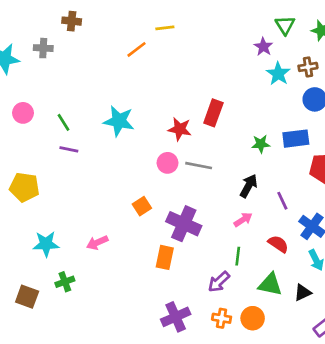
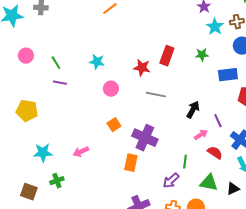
cyan star: (119, 121) -> (97, 62), size x0.7
green star: (261, 144) -> (202, 55), moved
pink circle: (168, 163) -> (111, 89), moved
pink arrow: (243, 220) -> (201, 135), moved

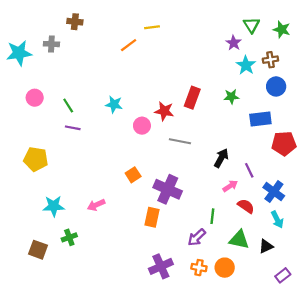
pink circle: (111, 89) -> (142, 126), moved

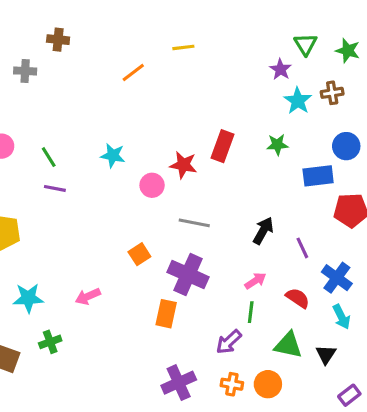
yellow line: (152, 27) -> (183, 47), moved
blue circle: (276, 86) -> (346, 146), moved
gray line: (180, 141) -> (194, 223), moved
pink arrow: (230, 186) -> (255, 281), moved
black triangle: (266, 246) -> (326, 354), turned -32

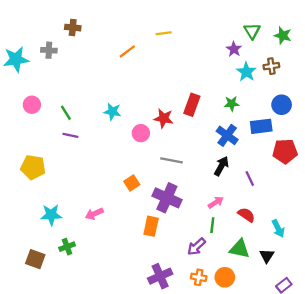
blue cross: (337, 278) -> (227, 135), moved

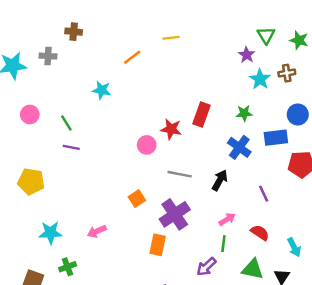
cyan star: (112, 112) -> (102, 90), moved
black arrow: (221, 166) -> (220, 180), moved
purple cross: (167, 198) -> (175, 214), turned 32

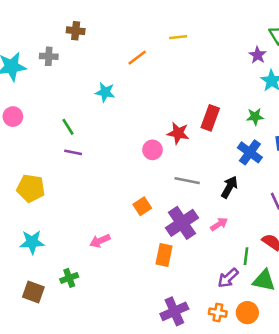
pink circle: (30, 114) -> (13, 117), moved
pink arrow: (227, 219) -> (219, 224), moved
cyan star: (50, 233) -> (32, 242), moved
green line: (223, 244) -> (246, 256), moved
purple arrow: (206, 267) -> (228, 278), moved

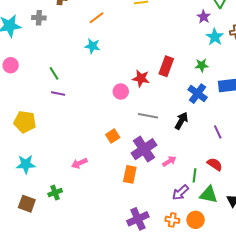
orange line: (137, 58) -> (97, 18), moved
cyan star: (105, 92) -> (92, 46), moved
pink arrow: (219, 224) -> (169, 161), moved

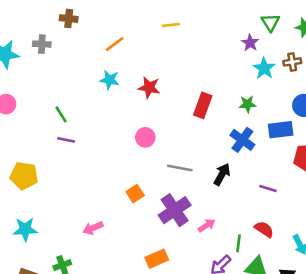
red star: (141, 78) -> (149, 88), moved
purple line: (218, 132) -> (268, 188), turned -48
orange rectangle: (130, 174) -> (157, 259), moved, turned 54

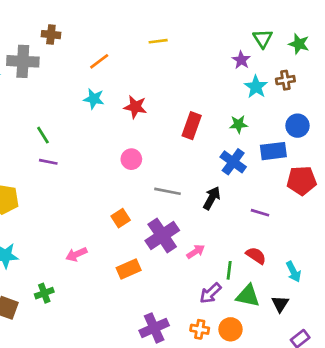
gray cross: (42, 44) -> (23, 61), size x1.6
orange rectangle: (157, 259) -> (129, 269), moved

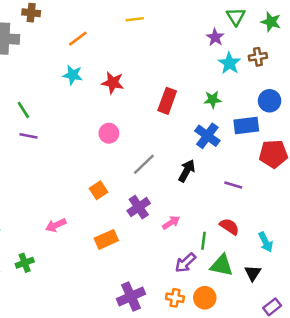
gray line: (168, 191) -> (144, 164), turned -55
purple cross: (162, 236) -> (139, 207), size x0.7

